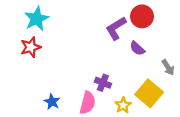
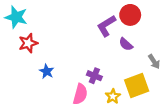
cyan star: (37, 19) -> (16, 17), moved, turned -30
yellow square: (149, 93) -> (137, 85), turned 30
blue star: (52, 102) -> (47, 71), moved

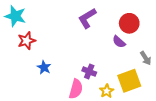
red circle: (130, 15) -> (129, 23), moved
purple L-shape: (106, 26) -> (87, 18), moved

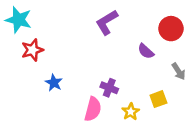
red circle: (129, 23) -> (171, 29), moved
yellow square: (129, 81) -> (158, 99), size x0.6

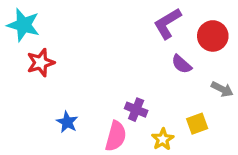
purple L-shape: (107, 22) -> (167, 23), moved
gray arrow: (179, 71) -> (222, 89), turned -30
blue star: (54, 83) -> (67, 122), moved

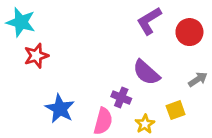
purple semicircle: (181, 64) -> (146, 72), moved, size x1.5
gray arrow: (222, 89) -> (198, 79), turned -60
blue star: (67, 122) -> (60, 109), size x1.5

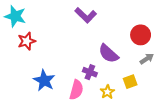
purple L-shape: (149, 21) -> (86, 15), moved, turned -105
red circle: (189, 32) -> (141, 35), moved

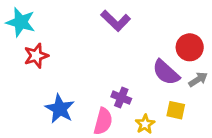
purple semicircle: (108, 54) -> (166, 72), moved
yellow square: (130, 82) -> (176, 110), turned 32

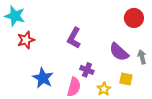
purple L-shape: (116, 21) -> (74, 38), moved, turned 75
red circle: (190, 47) -> (134, 18), moved
gray arrow: (198, 79) -> (142, 57), turned -72

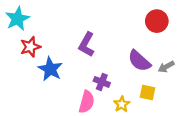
cyan star: (15, 16) -> (17, 19), turned 30
gray arrow: (142, 57) -> (166, 67), turned -104
blue star: (43, 78) -> (50, 69), moved

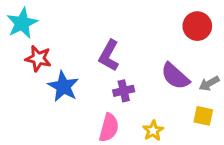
red star: (30, 47) -> (38, 58), turned 30
purple cross: (102, 82) -> (124, 91), moved, turned -35
yellow square: (147, 92) -> (203, 116), moved

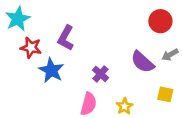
purple L-shape: (109, 56) -> (66, 38), moved
gray arrow: (209, 83) -> (170, 55), moved
purple cross: (124, 91) -> (100, 74), turned -35

